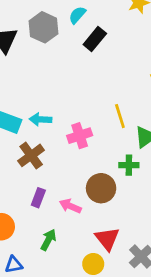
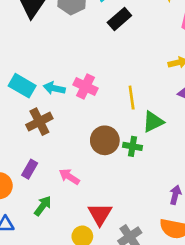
pink cross: (80, 136) -> (86, 87), moved, turned 35
brown circle: (101, 188) -> (105, 140), moved
purple rectangle: (38, 198) -> (30, 169), moved

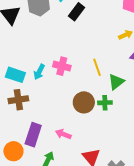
cyan arrow: (54, 88) -> (39, 72), turned -63
brown cross: (39, 122) -> (18, 100), moved, turned 30
purple rectangle: (30, 169) -> (33, 135), size x1.6

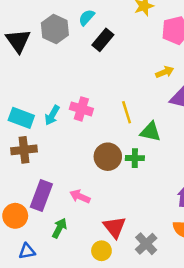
green triangle: (116, 82) -> (150, 132), turned 48

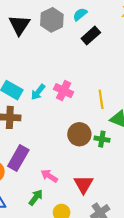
pink arrow: (80, 196) -> (49, 176), moved
red triangle: (115, 227) -> (84, 184), moved
green arrow: (59, 228) -> (36, 197), moved

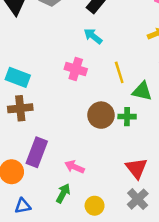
cyan arrow: (38, 92) -> (93, 36), moved, turned 98
red triangle: (84, 184) -> (136, 168), moved

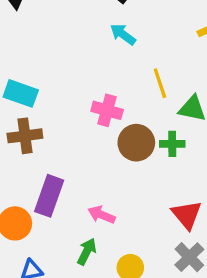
pink cross: (76, 69) -> (107, 110), moved

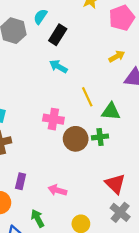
purple rectangle: (49, 196) -> (21, 181), size x0.6
green arrow: (87, 252) -> (38, 218), moved, turned -48

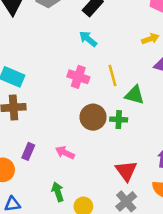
pink cross: (53, 119) -> (78, 77), moved
pink arrow: (57, 190) -> (65, 153), moved
green arrow: (38, 218) -> (58, 192), moved

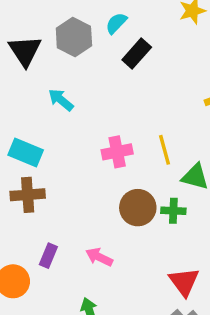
cyan arrow: (88, 39) -> (61, 100), moved
pink cross: (78, 77) -> (117, 152), turned -30

